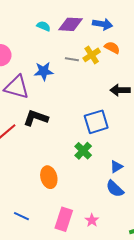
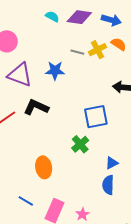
blue star: (44, 71) -> (55, 71), moved
blue semicircle: (115, 189) -> (108, 185), turned 42
blue line: (21, 216) -> (26, 201), moved

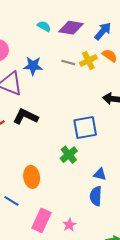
blue arrow: (111, 20) -> (103, 31), turned -66
blue star: (55, 71) -> (33, 66), moved
blue triangle: (112, 163) -> (100, 174), turned 40
blue line: (26, 201) -> (11, 201), moved

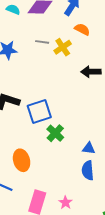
yellow cross: (88, 61) -> (63, 47), moved
blue square: (85, 127) -> (39, 111), moved

